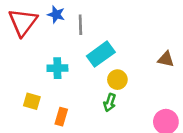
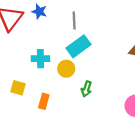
gray line: (80, 25) -> (74, 20), moved
yellow circle: (117, 80) -> (66, 69), moved

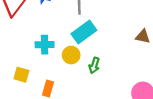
green arrow: (86, 89) -> (94, 65), moved

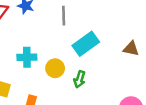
cyan rectangle: (84, 32) -> (86, 44), moved

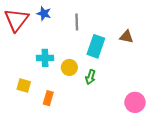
cyan rectangle: (86, 44) -> (96, 46), turned -35
brown triangle: (131, 49) -> (126, 37), moved

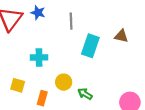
yellow circle: (69, 67) -> (64, 82), moved
green arrow: (91, 77) -> (85, 94), moved, turned 104

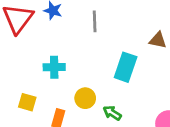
cyan rectangle: (90, 46) -> (126, 67), moved

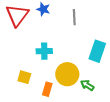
yellow circle: (85, 98) -> (67, 74), size x1.5

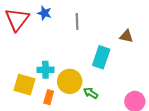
cyan cross: (44, 51) -> (45, 70), moved
yellow square: (24, 77) -> (24, 85), size x1.5

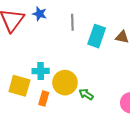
cyan rectangle: (101, 57) -> (97, 36), moved

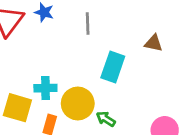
cyan rectangle: (97, 36) -> (113, 67), moved

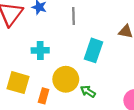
cyan cross: (45, 88) -> (40, 50), moved

